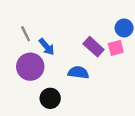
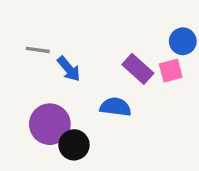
gray line: (26, 34) -> (38, 50), turned -56
purple circle: (30, 67) -> (50, 124), moved

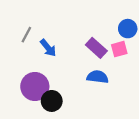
gray line: (38, 50) -> (26, 35), turned -70
blue semicircle: (115, 107) -> (98, 77), moved

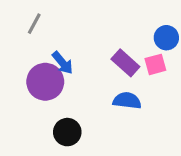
gray line: (26, 35) -> (34, 24), moved
purple circle: (35, 86) -> (45, 82), moved

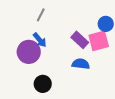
gray line: (34, 24) -> (41, 15), moved
pink square: (155, 64) -> (99, 41), size x1.5

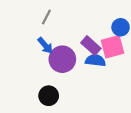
purple circle: (29, 52) -> (62, 59), moved
blue semicircle: (81, 64) -> (95, 60), moved

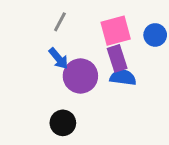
purple rectangle: (91, 46) -> (117, 58), turned 30
pink square: (113, 47) -> (116, 31), moved

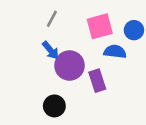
purple rectangle: (117, 58) -> (97, 81), moved
blue semicircle: (123, 77) -> (115, 52), moved

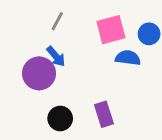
purple circle: (69, 66) -> (39, 73), moved
purple rectangle: (97, 81) -> (104, 114), moved

